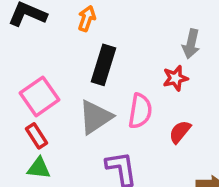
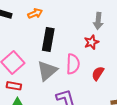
orange arrow: (87, 19) -> (35, 13), turned 56
red rectangle: (37, 136) -> (14, 86), turned -40

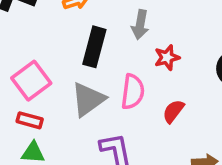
gray arrow: (98, 21) -> (140, 25), moved

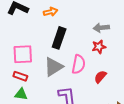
gray arrow: (140, 25) -> (101, 28), moved, turned 70
pink square: (31, 81) -> (23, 54), turned 30

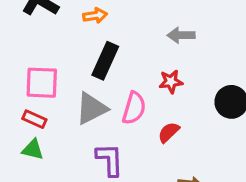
gray arrow: (101, 28) -> (181, 35), moved

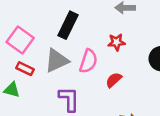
pink square: (42, 83) -> (20, 40), turned 32
red rectangle: (34, 119) -> (25, 69), moved

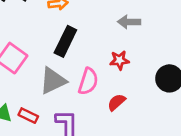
red rectangle: (25, 69) -> (28, 116), moved

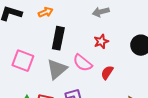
pink semicircle: (88, 81) -> (83, 63), turned 126

